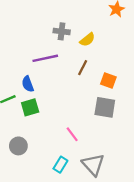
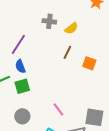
purple line: (45, 58) -> (18, 44), moved, turned -45
gray square: (105, 107) -> (94, 117), moved
gray circle: (18, 146) -> (22, 116), moved

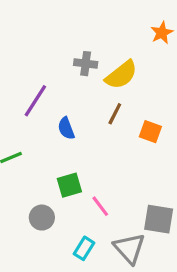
yellow semicircle: (71, 28) -> (121, 75), size x1.5
blue semicircle: (20, 66) -> (66, 128), moved
green square: (22, 86) -> (69, 185), moved

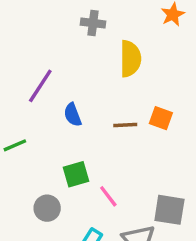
gray cross: (86, 64) -> (93, 23), moved
yellow semicircle: (121, 75) -> (130, 59), turned -52
brown line: (115, 114) -> (125, 125), moved, turned 60

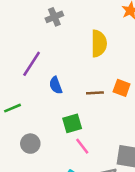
gray cross: (93, 23) -> (54, 17), moved, turned -30
green square: (76, 174) -> (72, 123), moved
gray circle: (47, 208) -> (30, 144), moved

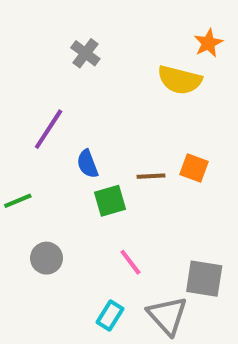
gray cross: (54, 17) -> (85, 53), turned -30
yellow semicircle: (99, 43) -> (180, 80), moved, turned 104
green square: (72, 123) -> (110, 201), moved

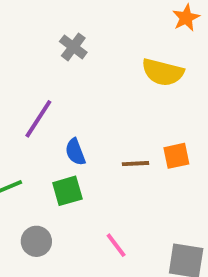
orange star: (208, 43) -> (186, 18), moved
orange square: (194, 168) -> (176, 156), turned -32
green square: (110, 201) -> (67, 191), moved

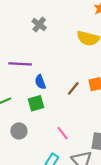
purple line: (38, 119) -> (20, 64), turned 60
brown line: (136, 164) -> (73, 88), turned -48

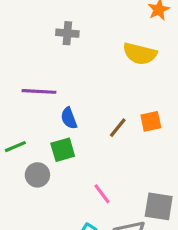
gray cross: (39, 25) -> (67, 33), turned -32
gray circle: (19, 131) -> (37, 175), moved

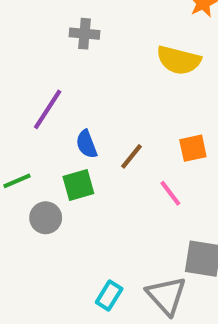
purple line: (39, 91) -> (48, 109), turned -60
brown line: (118, 128) -> (132, 156), moved
pink line: (102, 194) -> (170, 193), moved

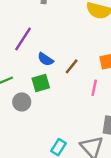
blue semicircle: (87, 144) -> (45, 59), turned -35
pink line: (170, 193) -> (94, 88), turned 49

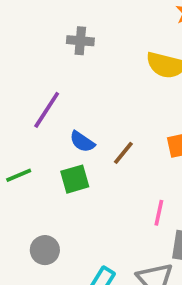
pink line: (94, 88) -> (159, 213), moved
gray circle: (22, 102) -> (45, 250), moved

